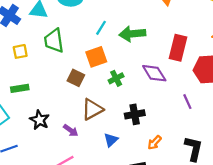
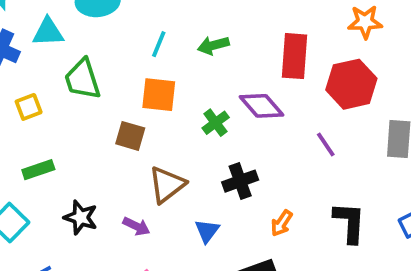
green arrow: (132, 34) -> (213, 45), size x0.7
orange square: (96, 57) -> (159, 95), turned 35
green cross: (116, 78) -> (216, 123), moved

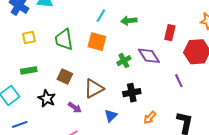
red rectangle: (295, 56) -> (170, 33), size x0.7
green trapezoid: (83, 79) -> (64, 39), moved
brown square: (130, 136) -> (65, 77), moved

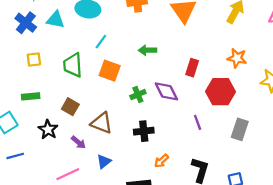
cyan line: (101, 16) -> (101, 42), moved
brown triangle: (94, 89) -> (102, 123), turned 45
blue triangle: (111, 116) -> (104, 161), moved

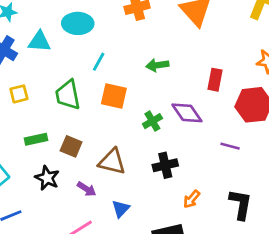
green rectangle: (31, 96) -> (36, 139), moved
purple line: (198, 122) -> (230, 146), turned -48

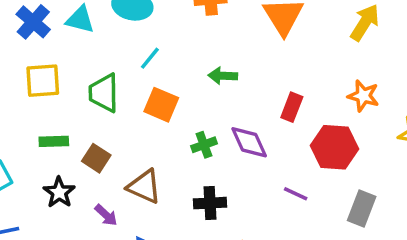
yellow square: (19, 94) -> (43, 81), size x1.5

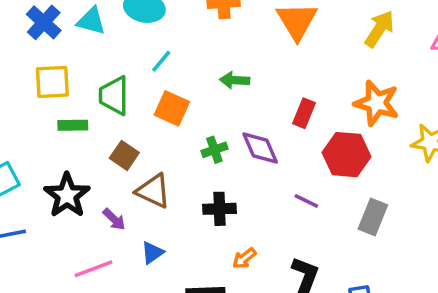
orange star: (363, 96) -> (377, 103), size x1.4
green rectangle: (54, 141) -> (73, 125), moved
brown square: (96, 158) -> (124, 155), moved
black star: (59, 192) -> (67, 195), size x1.4

